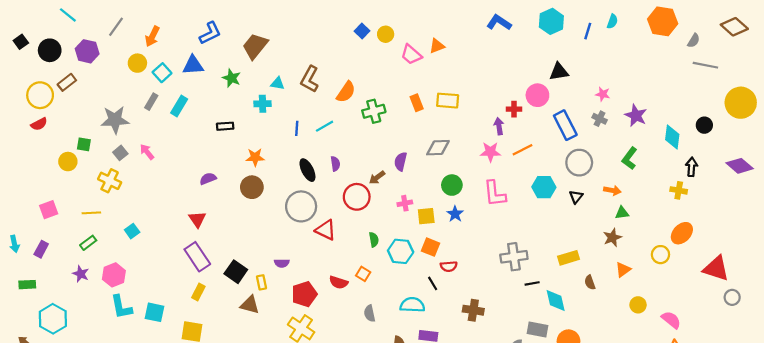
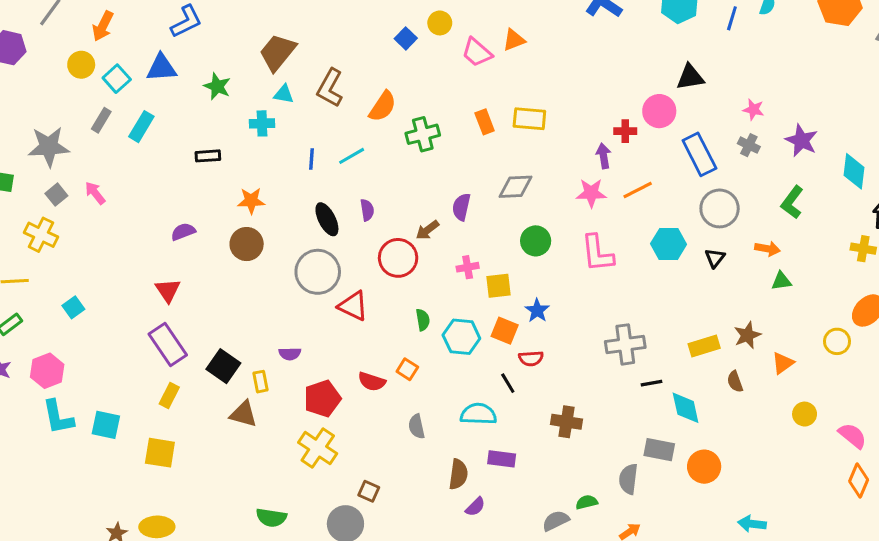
blue square: (362, 31) -> (406, 38), moved
brown trapezoid: (255, 46) -> (277, 52), moved
blue star: (455, 214) -> (537, 310), moved
brown star: (612, 237) -> (747, 335), moved

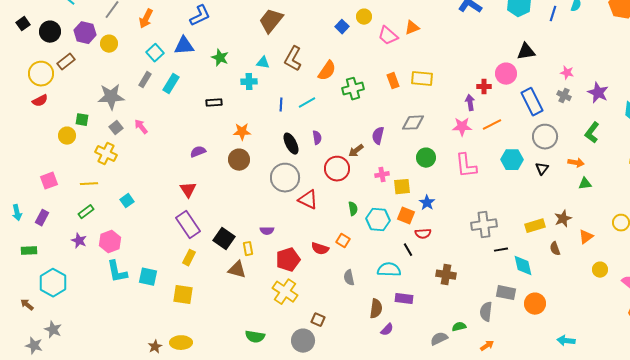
brown trapezoid: (277, 52) -> (271, 21), moved
yellow circle: (81, 65) -> (109, 44), moved

